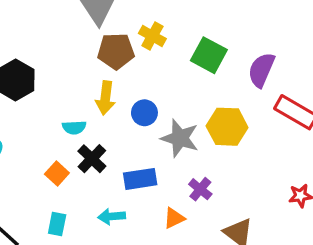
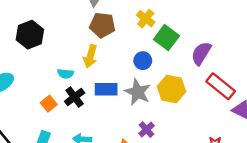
yellow cross: (152, 36) -> (146, 19), moved
blue circle: (144, 113) -> (143, 61), moved
blue rectangle: (140, 179) -> (106, 89), moved

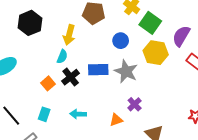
yellow arrow: (90, 56) -> (69, 35), moved
blue circle: (143, 61) -> (121, 41), moved
cyan semicircle: (66, 74) -> (62, 57), turned -72
yellow hexagon: (172, 89) -> (156, 53), moved

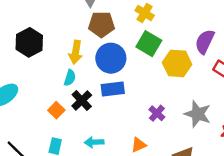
green square: (150, 23) -> (149, 44), moved
blue circle: (121, 41) -> (111, 58), moved, size x1.6
gray star: (126, 71) -> (198, 114), moved
purple cross: (135, 104) -> (157, 113), moved

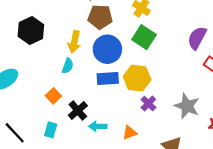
yellow hexagon: (177, 63) -> (137, 78), moved
black cross: (82, 100) -> (78, 110), moved
cyan arrow: (94, 142) -> (98, 126), moved

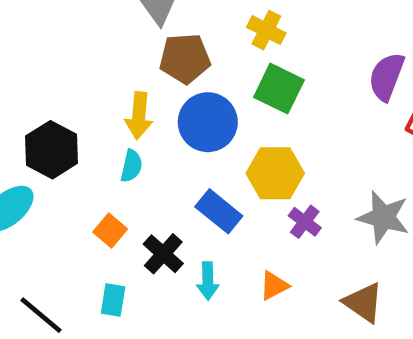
black hexagon: (31, 31) -> (51, 150), moved
blue rectangle: (108, 79) -> (219, 211), moved, turned 50
cyan arrow: (98, 126) -> (208, 281), turned -84

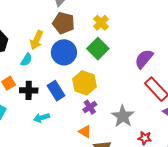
black cross: (163, 254) -> (29, 90), moved, turned 30
cyan arrow: (208, 281) -> (42, 118), turned 56
orange triangle: (274, 286) -> (85, 132), moved, turned 40

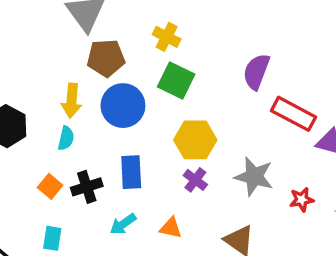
yellow hexagon: (84, 83) -> (195, 140), moved
blue rectangle: (56, 91) -> (131, 172), turned 48
orange triangle: (85, 132) -> (171, 228), moved

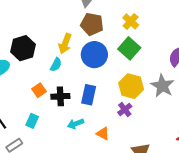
gray star: (254, 177) -> (162, 86), moved

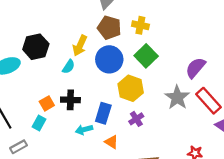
yellow cross: (131, 21) -> (140, 25), moved, turned -35
yellow hexagon: (131, 86) -> (131, 88), moved
orange square: (39, 90) -> (47, 103), moved
blue rectangle: (89, 95) -> (103, 113), moved

